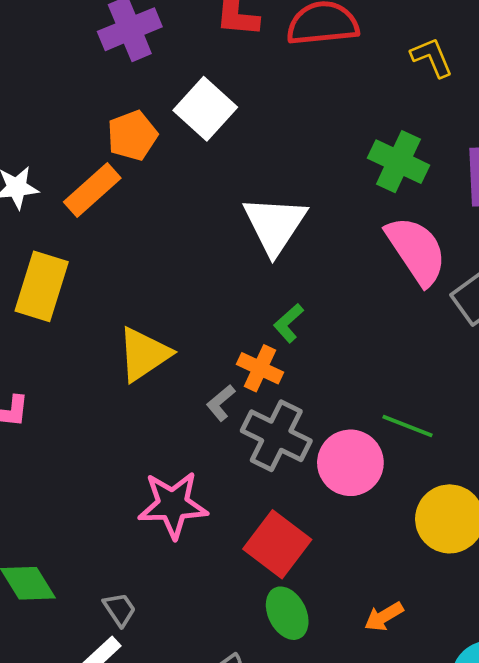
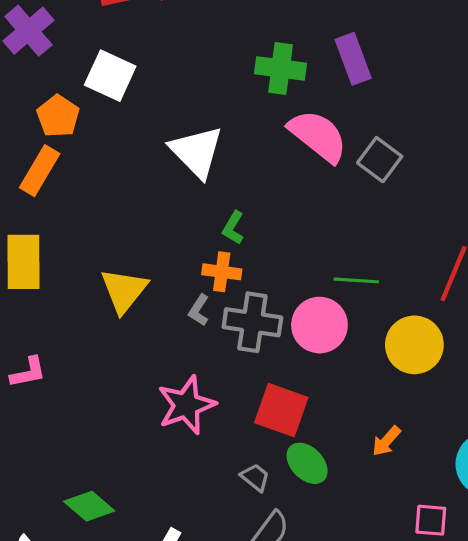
gray trapezoid: (120, 609) -> (255, 477), moved

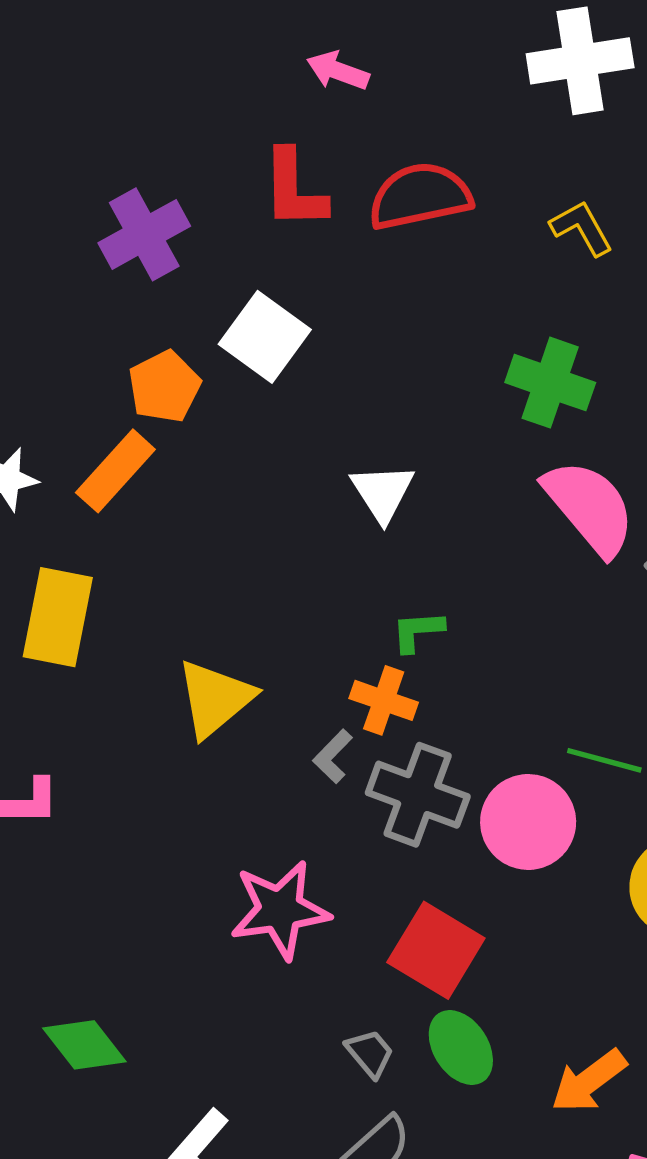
white triangle: (197, 152) -> (383, 493), size x0.7
green L-shape: (233, 228) -> (418, 631), turned 44
orange arrow: (386, 441) -> (589, 1081), moved, size x1.4

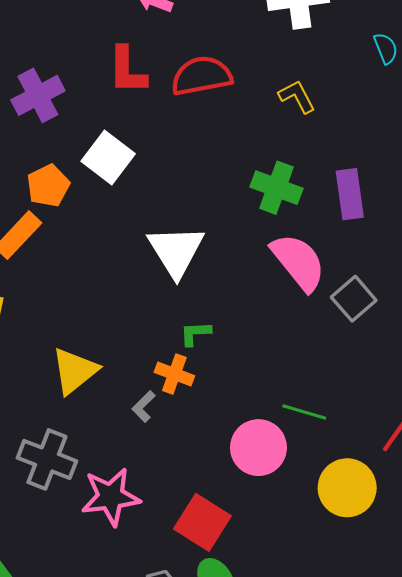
white triangle: (383, 493) -> (176, 251), size x1.5
gray cross: (418, 795) -> (47, 459), moved

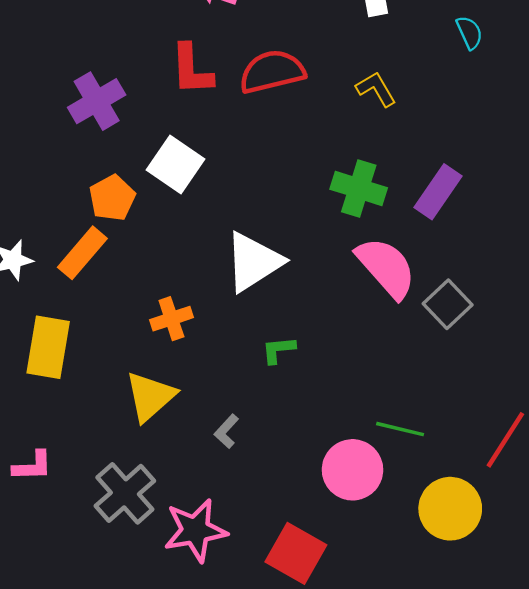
purple rectangle: (350, 194) -> (438, 192), turned 45
white triangle: (176, 251) -> (254, 262), turned 32
orange cross: (174, 374) -> (171, 319), moved, turned -36
gray cross: (47, 459) -> (125, 493), turned 30

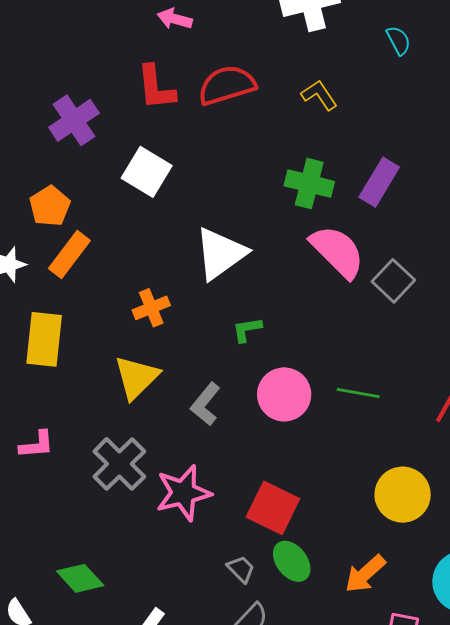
orange pentagon: (112, 198) -> (50, 206), moved
gray L-shape: (226, 431) -> (205, 404), size x1.4
pink circle: (352, 470) -> (284, 394), moved
yellow circle: (450, 509) -> (403, 495), moved

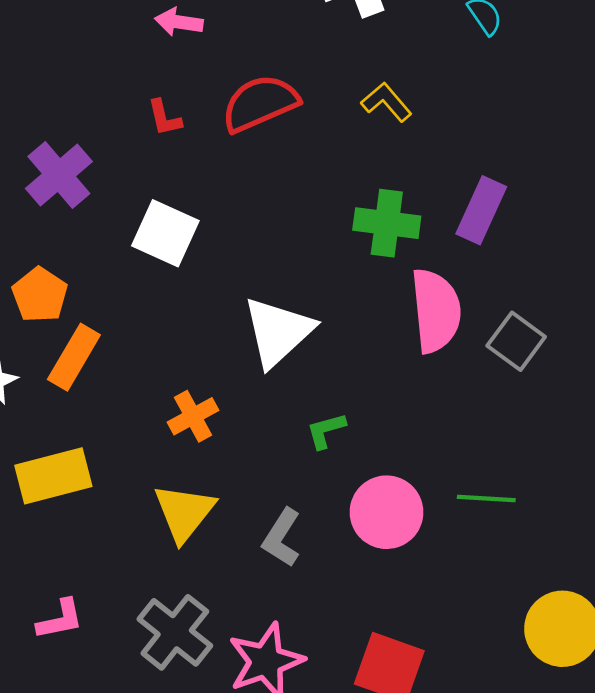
red L-shape: (156, 88) -> (164, 118), size x0.6
pink semicircle: (337, 252) -> (436, 311), turned 46
yellow rectangle: (44, 339) -> (53, 476), turned 76

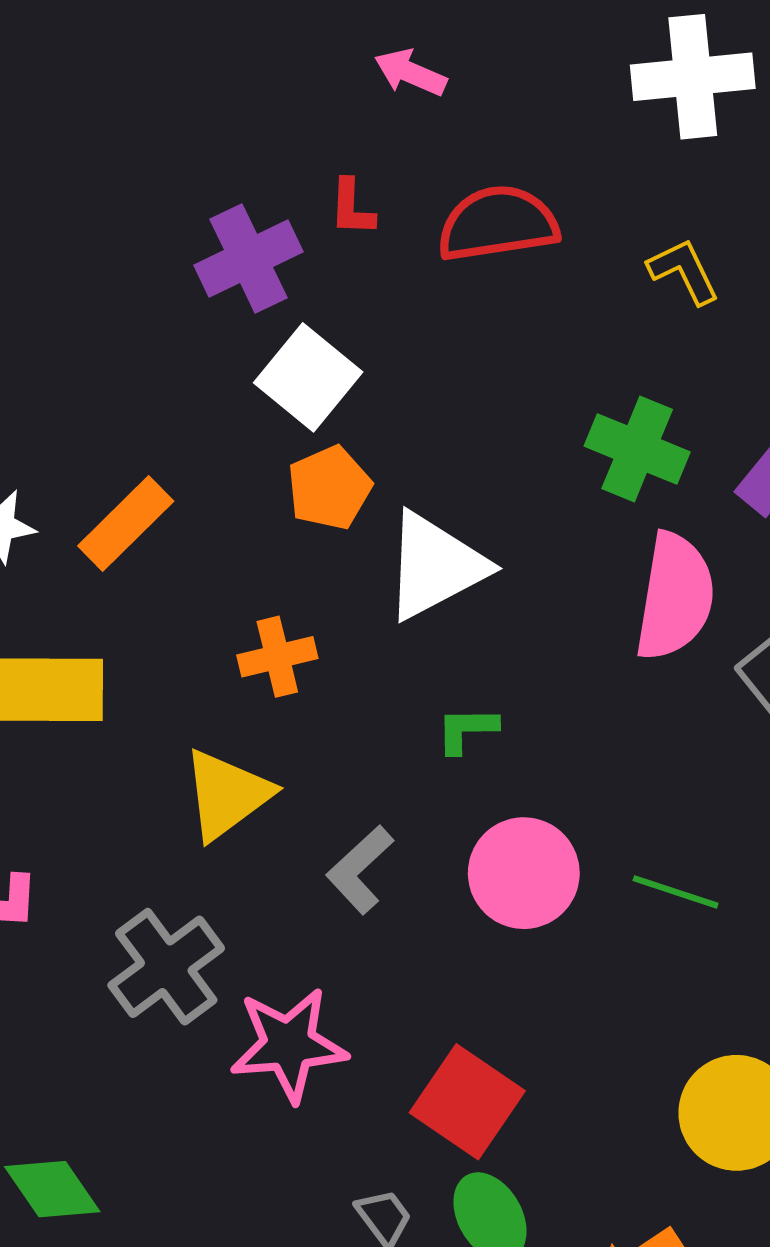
purple cross: (59, 175) -> (249, 258), moved
orange pentagon: (40, 295) -> (329, 488), moved

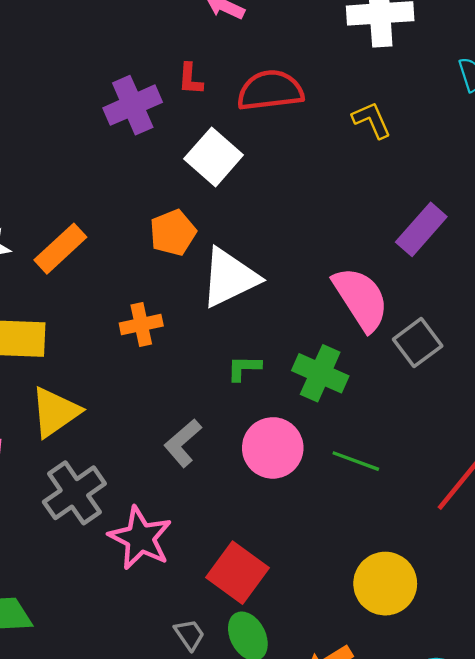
white square: (308, 377) -> (214, 157), moved
green cross: (637, 449) -> (320, 373), moved
pink semicircle: (675, 597) -> (361, 299), turned -44
yellow triangle: (227, 795) -> (55, 412), moved
pink star: (289, 1045) -> (140, 538), turned 30

